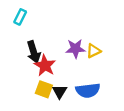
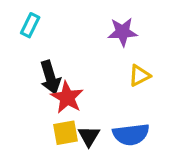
purple star: (75, 49) -> (123, 32), moved
yellow square: (44, 89) -> (65, 133), turned -30

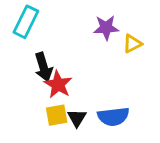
cyan rectangle: (30, 25) -> (26, 22), size x1.5
yellow triangle: (139, 76) -> (132, 44), moved

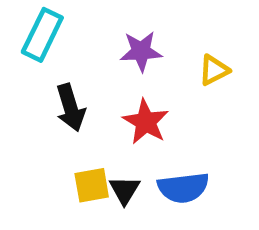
purple star: (106, 28) -> (141, 51), moved
red star: (58, 84) -> (146, 122), moved

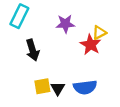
red star: (146, 122) -> (91, 45), moved

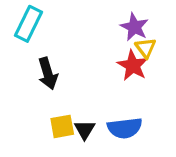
purple star: (65, 24) -> (134, 27), moved, turned 30
yellow triangle: (99, 33) -> (146, 48), turned -40

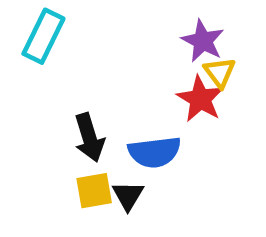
black arrow: (48, 74) -> (89, 138), moved
blue semicircle: (125, 128) -> (154, 152), moved

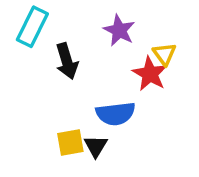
purple star: (203, 41) -> (119, 30), moved
black arrow: (89, 138) -> (67, 61), moved

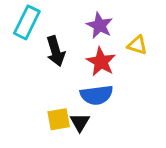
yellow triangle: (164, 54) -> (137, 45), turned -35
red star: (150, 74) -> (101, 62), moved

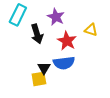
purple star: (99, 25) -> (56, 17), moved
black triangle: (80, 122) -> (44, 68), moved

